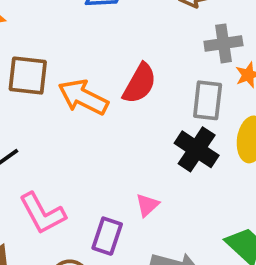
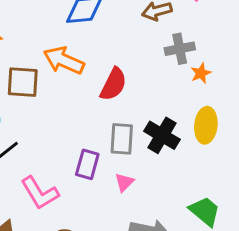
orange arrow: (83, 97) -> (64, 60), moved
gray rectangle: (208, 100) -> (122, 139), moved
purple rectangle: (107, 236) -> (87, 164), moved

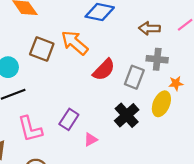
orange star: (201, 73) -> (176, 83), moved
yellow ellipse: (206, 125) -> (161, 104), moved
gray rectangle: (122, 139) -> (134, 77), moved

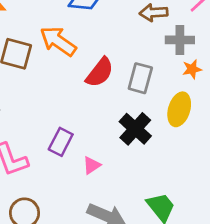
gray cross: (157, 59) -> (180, 40), moved
orange star: (176, 83) -> (192, 69), moved

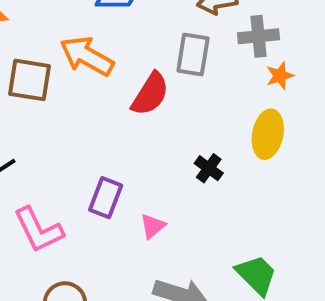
gray rectangle: (140, 78) -> (193, 55), moved
black cross: (135, 129) -> (209, 168), size x0.6

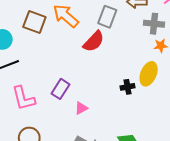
gray rectangle: (193, 55) -> (107, 17), moved
black cross: (209, 168) -> (128, 87), moved, turned 32

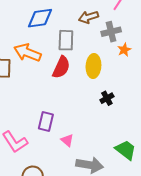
yellow ellipse: (149, 74) -> (93, 66), moved
pink triangle: (81, 108) -> (67, 140), moved, turned -32

